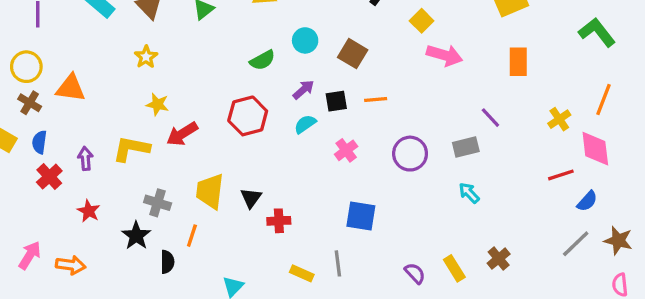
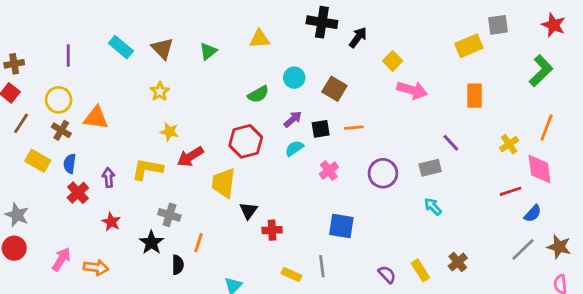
green L-shape: (597, 32) -> (541, 71), turned 84
yellow trapezoid: (210, 191) -> (224, 183), moved

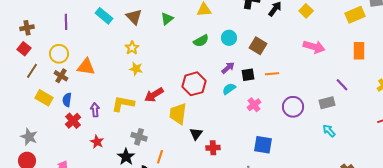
yellow square: (393, 61) -> (306, 11), moved
green semicircle: (258, 94) -> (201, 41), moved
yellow star: (169, 132) -> (136, 69), moved

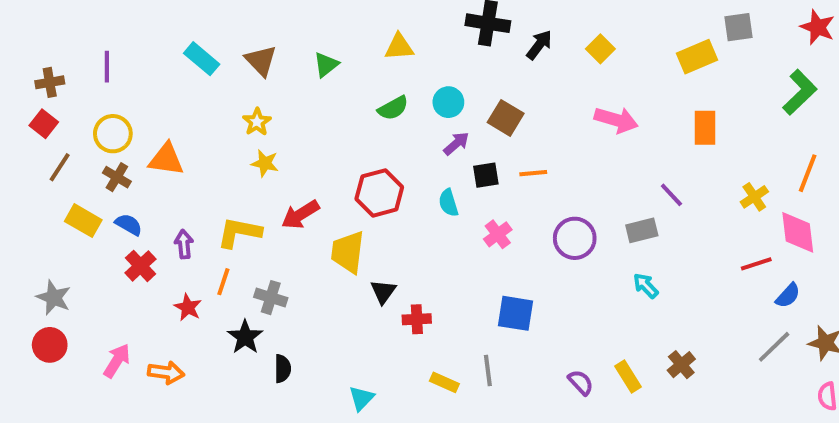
purple line: (66, 22) -> (107, 67), moved
purple arrow: (228, 68) -> (456, 144), moved
cyan semicircle: (229, 89) -> (448, 203), turned -72
blue semicircle: (67, 100) -> (129, 224), turned 112
orange line: (160, 157) -> (223, 282), moved

